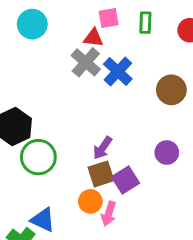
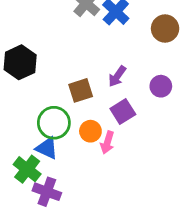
purple arrow: (103, 148) -> (117, 76), moved
green circle: (38, 157) -> (54, 123), moved
brown square: (101, 174) -> (81, 90), moved

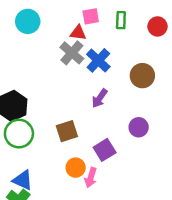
purple arrow: (117, 76) -> (100, 98), moved
green circle: (54, 123) -> (19, 134), moved
blue triangle: (47, 148) -> (23, 180), moved

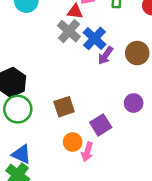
purple arrow: (100, 98) -> (106, 55), moved

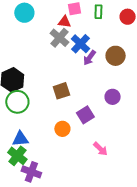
brown square: (64, 107) -> (61, 91), moved
pink arrow: (87, 152) -> (100, 149), moved, turned -63
blue triangle: (21, 154) -> (20, 139), turned -30

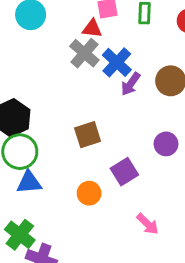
blue triangle: (20, 139) -> (29, 182), moved

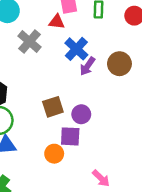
gray cross: (84, 53) -> (30, 42), moved
purple circle: (166, 144) -> (81, 114), moved
purple square: (124, 172) -> (70, 136), moved, turned 35

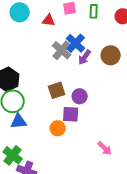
red triangle: (57, 22) -> (49, 20), moved
gray cross: (30, 42) -> (62, 50), moved
pink arrow: (101, 178) -> (105, 148), moved

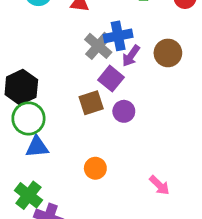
blue cross: (76, 43) -> (118, 36), turned 36
purple square: (71, 114) -> (111, 79), moved, turned 36
orange circle: (58, 128) -> (95, 168), moved

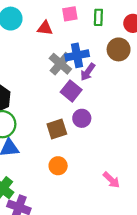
brown circle: (168, 53) -> (119, 49), moved
brown square: (91, 103) -> (57, 129), moved

